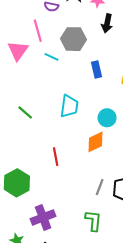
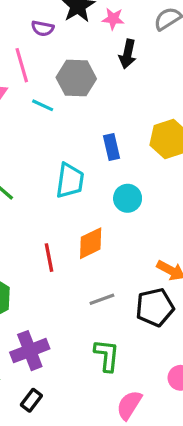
blue rectangle: (97, 69) -> (112, 147), moved
orange diamond: (96, 142) -> (91, 243), moved
gray line: (100, 187) -> (102, 299), moved, turned 49

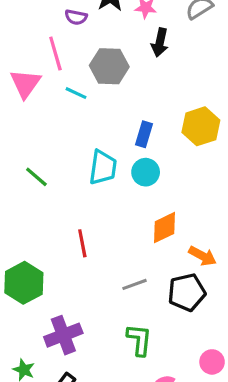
blue rectangle: (112, 147) -> (144, 134), turned 30
cyan circle: (128, 198) -> (146, 172), moved
orange diamond: (91, 243) -> (165, 228), moved

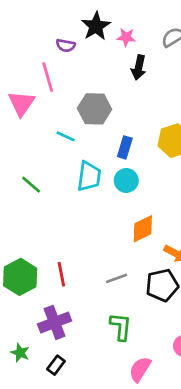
gray hexagon: (109, 66) -> (95, 109), moved
cyan line: (76, 93) -> (66, 136), moved
red line: (82, 243) -> (61, 274), moved

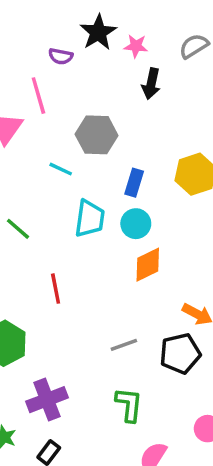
orange diamond: (143, 229) -> (148, 265), moved
red line: (61, 274) -> (56, 289), moved

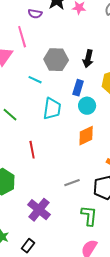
black arrow: (151, 84) -> (88, 59), moved
cyan circle: (136, 224) -> (87, 106), moved
purple cross: (47, 400) -> (39, 210), moved, turned -30
green L-shape: (129, 405) -> (89, 216), moved

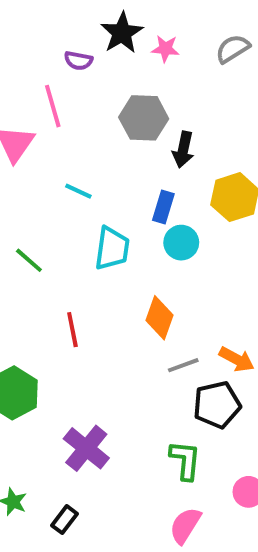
gray hexagon: (56, 60) -> (144, 118), moved
orange diamond: (86, 136) -> (159, 318), moved, turned -45
gray line: (72, 183) -> (183, 365), moved

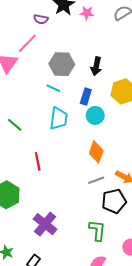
pink line: (53, 106) -> (27, 43), turned 60
gray hexagon: (144, 118) -> (62, 64), moved
cyan line: (78, 191) -> (53, 88), moved
orange diamond: (159, 318) -> (96, 152), moved

